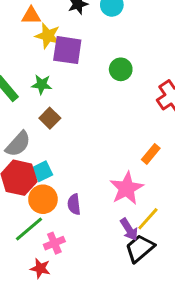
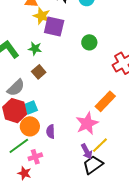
orange rectangle: (151, 154) -> (105, 101), size x1.5

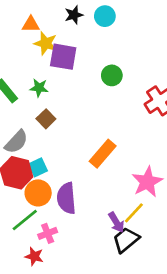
orange rectangle: (105, 101) -> (103, 154), moved
pink star: (87, 123) -> (147, 182), moved
purple semicircle: (51, 132) -> (66, 198), size x1.6

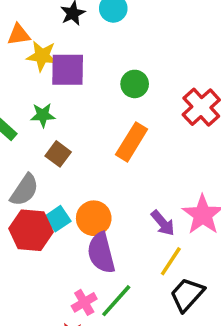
orange rectangle: (103, 154) -> (132, 142), moved
orange circle: (38, 193) -> (94, 218), moved
yellow line: (134, 213) -> (171, 261), moved
green line: (25, 220) -> (116, 301), moved
purple arrow: (116, 222) -> (163, 223), moved

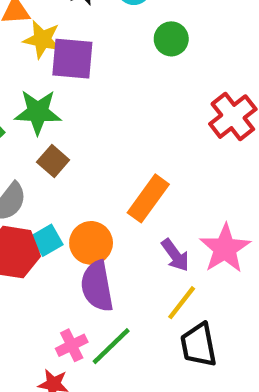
green circle: (135, 84) -> (171, 39), moved
green star: (43, 115) -> (38, 112), size x1.5
orange rectangle: (132, 142) -> (148, 198), moved
black trapezoid: (187, 295) -> (199, 345), turned -57

